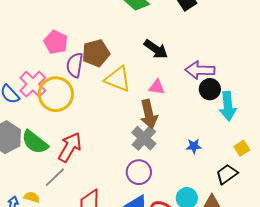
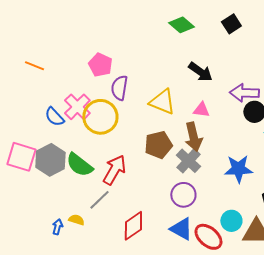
brown pentagon: (96, 53) -> (158, 145), moved
blue star: (194, 146) -> (238, 169), size x1.8

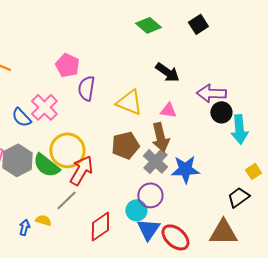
yellow circle: (100, 117) -> (67, 150), moved
blue star: (238, 169) -> (185, 169), moved
cyan circle: (231, 221) -> (136, 210), moved
blue triangle: (181, 229) -> (148, 229), turned 35

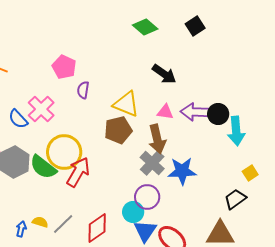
purple semicircle: (86, 88) -> (83, 90), size x0.7
purple arrow: (211, 93) -> (195, 112), moved
brown pentagon: (125, 145) -> (118, 130), moved
gray line: (66, 200) -> (63, 224), moved

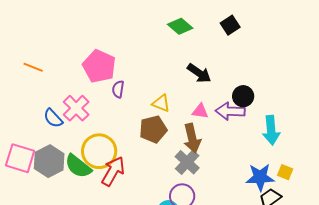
pink pentagon: (64, 67) -> (99, 66), size x1.4
yellow triangle: (126, 104) -> (161, 103), size x0.7
black circle: (218, 114) -> (243, 96), moved
blue star: (182, 171) -> (260, 177), moved
yellow square: (250, 173) -> (285, 172), turned -35

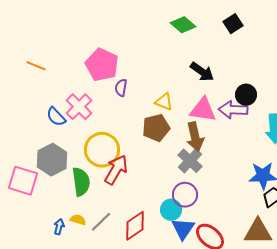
pink triangle: (200, 111) -> (203, 110), size x1.6
pink square: (20, 158) -> (23, 181), moved
green semicircle: (78, 166) -> (81, 182), moved, turned -136

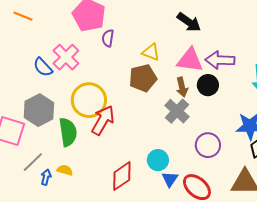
black circle: (246, 95) -> (208, 85), moved
brown arrow: (195, 137) -> (182, 87), size x0.7
purple circle: (185, 195) -> (208, 145), moved
gray line: (101, 222) -> (33, 162), moved
blue triangle: (183, 229) -> (170, 179), size x0.7

